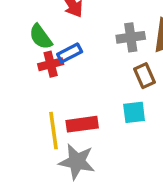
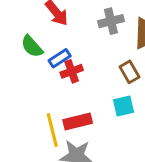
gray cross: (131, 37) -> (111, 21), moved
red cross: (51, 64) -> (72, 71), moved

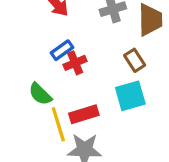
green semicircle: (32, 46) -> (40, 94), moved
cyan square: (123, 106) -> (130, 96), size x1.4

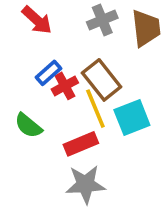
brown rectangle: (135, 60) -> (102, 80), moved, size x1.5
yellow line: (58, 124) -> (95, 109), moved

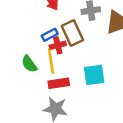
brown rectangle: (102, 80) -> (72, 33), moved
yellow line: (95, 109) -> (51, 61), moved

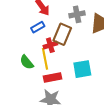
brown rectangle: (72, 33) -> (62, 34), turned 50
blue rectangle: (50, 35) -> (38, 27), moved

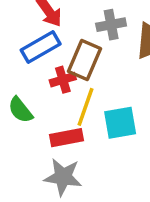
blue rectangle: (38, 27) -> (41, 47), size x1.5
yellow line: (45, 59) -> (86, 107), moved, turned 30

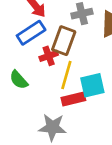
red rectangle: (67, 138) -> (73, 99), moved

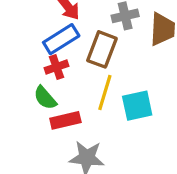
red cross: (49, 56) -> (57, 67), moved
red rectangle: (73, 99) -> (65, 120), moved

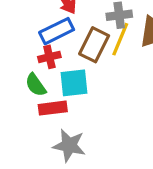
yellow line: (105, 93) -> (120, 39), moved
cyan square: (137, 106) -> (74, 83), moved

